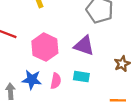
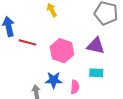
pink semicircle: (56, 81) -> (75, 87), moved

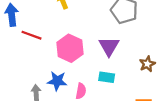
purple triangle: (96, 46) -> (109, 46), turned 42

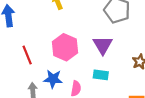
red line: (31, 35) -> (27, 55), moved, turned 48

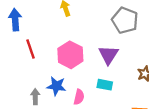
red line: (27, 55) -> (30, 49), moved

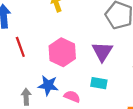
pink semicircle: (79, 97) -> (72, 96), turned -80

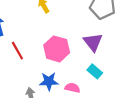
cyan rectangle: (99, 83) -> (95, 71), turned 40

